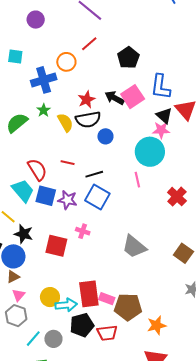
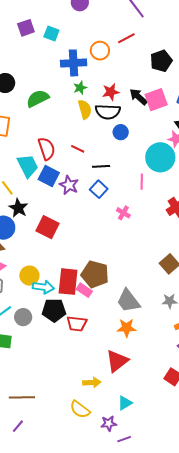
green star: (44, 110) -> (80, 88), moved
blue square: (97, 197) -> (99, 189), size x0.7
pink cross: (83, 231) -> (123, 213), moved
gray trapezoid: (134, 247) -> (128, 301), moved
brown pentagon: (128, 307) -> (95, 274), moved

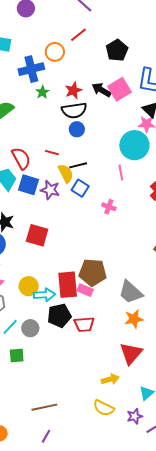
yellow semicircle: (85, 109) -> (66, 173), moved
blue circle: (121, 132) -> (77, 129), moved

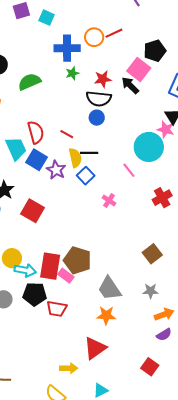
red line: (78, 35) -> (114, 33), moved
pink square: (119, 89) -> (139, 69), moved, turned -35
pink line: (121, 173) -> (129, 170), turned -42

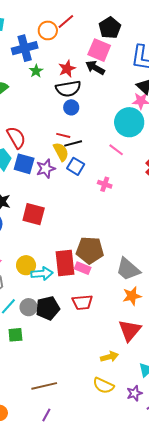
red line: (67, 134) -> (63, 135), moved
purple star: (56, 170) -> (46, 169), turned -30
black pentagon: (35, 294) -> (48, 308), moved

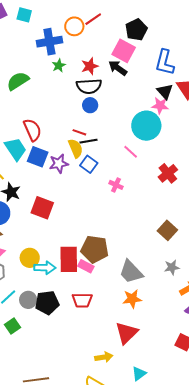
green square: (15, 335) -> (12, 326), turned -35

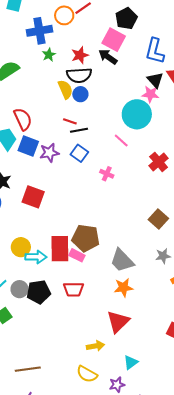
yellow semicircle: (76, 148) -> (65, 89), moved

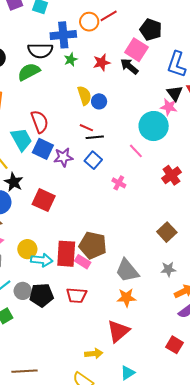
black pentagon: (126, 18) -> (151, 30), turned -30
black semicircle: (79, 75) -> (40, 51), moved

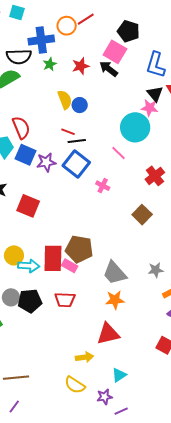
blue square: (93, 160) -> (76, 164), size x1.5
brown square: (167, 232) -> (142, 215), moved
red triangle: (118, 331) -> (108, 334), turned 30

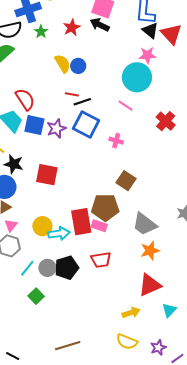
black triangle: (155, 94) -> (150, 30), moved
brown square: (142, 215) -> (126, 181), moved
cyan triangle: (119, 375) -> (169, 310), moved

